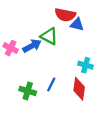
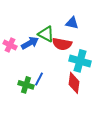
red semicircle: (65, 15) -> (62, 44), moved
cyan cross: (86, 65) -> (80, 61), size x1.5
blue line: (51, 84) -> (39, 79), moved

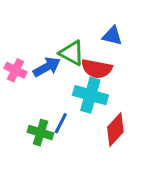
cyan cross: (80, 61) -> (90, 95), moved
red diamond: (74, 83) -> (115, 129), turned 35

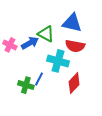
blue triangle: (112, 36) -> (72, 23), size x1.5
red semicircle: (97, 69) -> (75, 46), moved

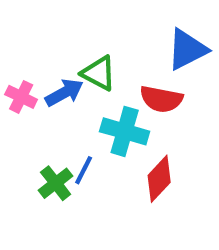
blue triangle: (72, 23) -> (187, 49), moved, turned -40
green cross: (26, 85) -> (56, 183), turned 35

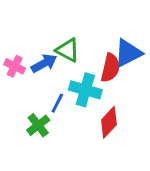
blue triangle: (187, 49) -> (128, 53), moved
red semicircle: (161, 99) -> (110, 68), turned -88
blue line: (84, 170) -> (57, 103), moved

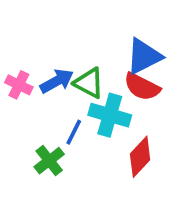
green triangle: (68, 50) -> (89, 83), moved
blue triangle: (128, 53) -> (144, 56), moved
red semicircle: (110, 68) -> (142, 87), turned 104

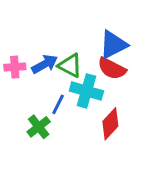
pink cross: (19, 85) -> (15, 67), turned -30

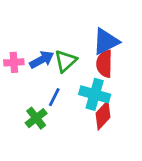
green triangle: (70, 66) -> (65, 61), turned 50
red semicircle: (112, 69) -> (104, 64), turned 64
cyan cross: (86, 91) -> (95, 94), moved

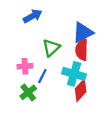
blue arrow: (42, 60) -> (33, 16), moved
pink cross: (14, 62) -> (25, 66), moved

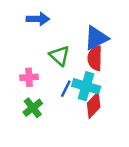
blue arrow: (33, 16) -> (38, 19), turned 30
green triangle: (51, 48) -> (59, 56), turned -36
blue line: (42, 76) -> (66, 89), moved

